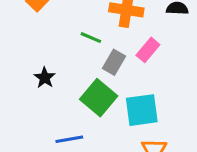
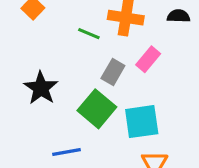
green line: (91, 38) -> (89, 34), moved
black star: (45, 78) -> (41, 88), size x1.5

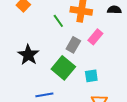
green line: (89, 34) -> (58, 21), turned 32
cyan square: (142, 122) -> (91, 76), size x0.6

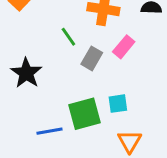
green line: (58, 21) -> (68, 37), moved
green square: (63, 68) -> (84, 114), moved, turned 35

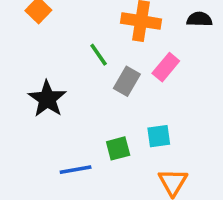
green square: (84, 114) -> (118, 148), size x0.6

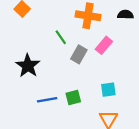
cyan square: (159, 136) -> (108, 90), moved
blue line: (76, 170) -> (47, 100), moved

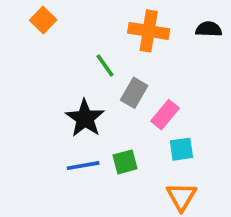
pink rectangle: (104, 45) -> (165, 115), moved
black star: (28, 66) -> (85, 118), moved

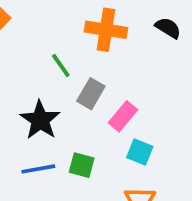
black semicircle: (209, 29) -> (168, 28), turned 30
cyan square: (181, 149) -> (140, 152), turned 30
green square: (125, 162) -> (82, 165), turned 30

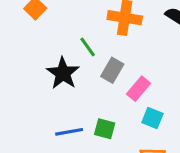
black star: (40, 120) -> (63, 73), moved

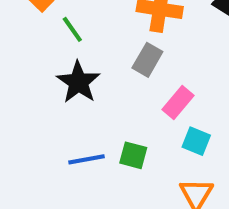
green line: (88, 47) -> (72, 29), moved
gray rectangle: (112, 70) -> (147, 60), moved

